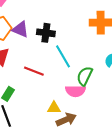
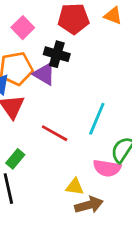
black cross: (46, 33) -> (57, 54), moved
cyan line: (63, 56) -> (97, 119), turned 45

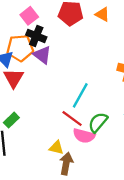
black cross: (57, 54) -> (36, 36), moved
red line: (55, 133) -> (72, 118), moved
brown arrow: (89, 205) -> (66, 164), turned -70

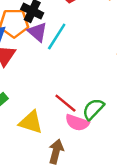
cyan line: (80, 95) -> (57, 37), moved
yellow triangle: (56, 148) -> (31, 122), moved, size x1.5

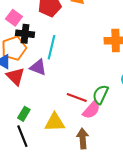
purple triangle: (37, 32) -> (38, 67), moved
pink semicircle: (77, 123) -> (92, 110), turned -48

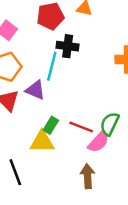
black cross: (25, 34) -> (68, 46), moved
green rectangle: (24, 114) -> (51, 125), moved
yellow triangle: (55, 122) -> (42, 142), moved

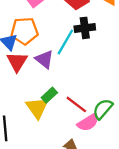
black cross: (68, 46) -> (85, 28), turned -30
yellow triangle: (42, 142) -> (37, 108), turned 40

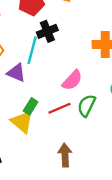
red line: (76, 104) -> (59, 108), turned -45
pink semicircle: (88, 122) -> (72, 80), moved

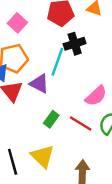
red line: (59, 108) -> (81, 124), turned 50
yellow triangle: (22, 122) -> (43, 156), moved

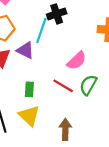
green rectangle: (51, 119) -> (29, 89), moved, turned -32

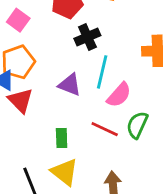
cyan line: (41, 30) -> (102, 72), moved
purple triangle: (25, 50) -> (70, 85), moved

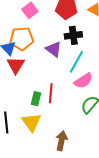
purple triangle: (70, 85) -> (54, 49), moved
red line: (105, 129) -> (51, 93), moved, turned 54

